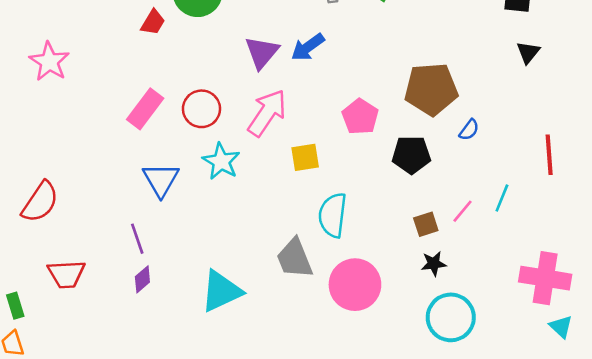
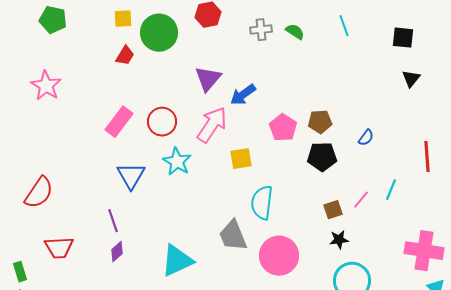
blue arrow: (308, 47) -> (243, 95), moved
brown pentagon: (431, 89) -> (320, 122), moved, size x0.6

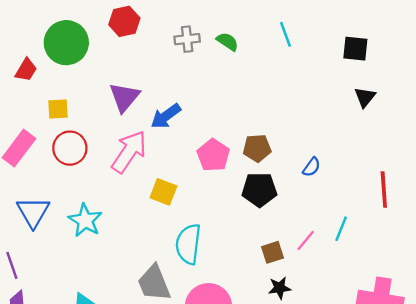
yellow square: (123, 19) -> (58, 109), moved
yellow square: (241, 159) -> (163, 192), turned 30
cyan star: (177, 162) -> (85, 220), moved

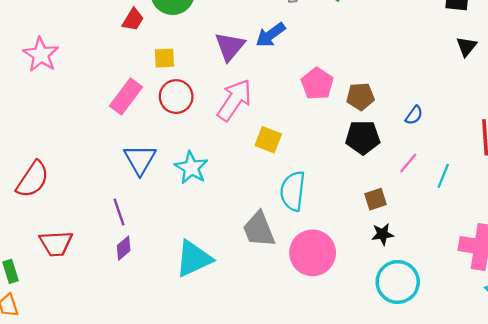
blue arrow: (166, 116) -> (271, 35), moved
pink pentagon: (213, 155) -> (317, 84), moved
pink line: (306, 240) -> (408, 163), moved

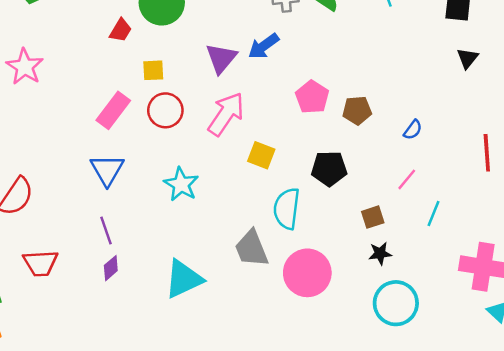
black pentagon: (363, 137) -> (329, 169), moved
blue triangle: (140, 160) -> (107, 170), moved
cyan line: (443, 176) -> (433, 213), moved

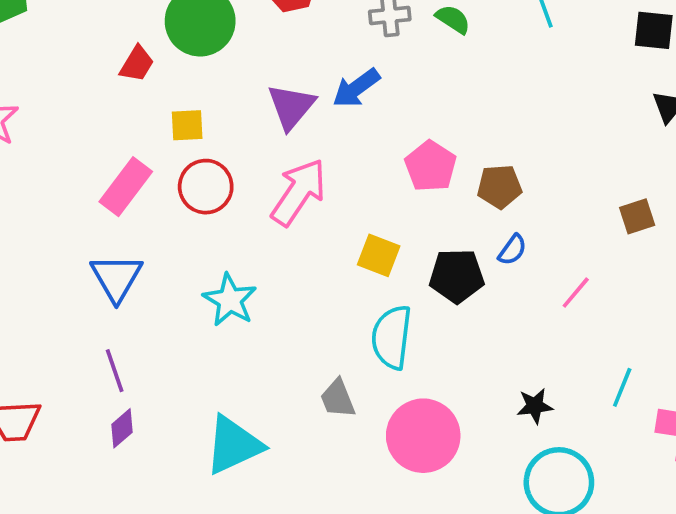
blue semicircle: (413, 130) -> (512, 250), moved
yellow square: (261, 155) -> (379, 255), moved
cyan line: (433, 213) -> (622, 387), moved
brown square: (373, 217) -> (637, 216), moved
gray trapezoid: (252, 249) -> (338, 399), size x0.7

